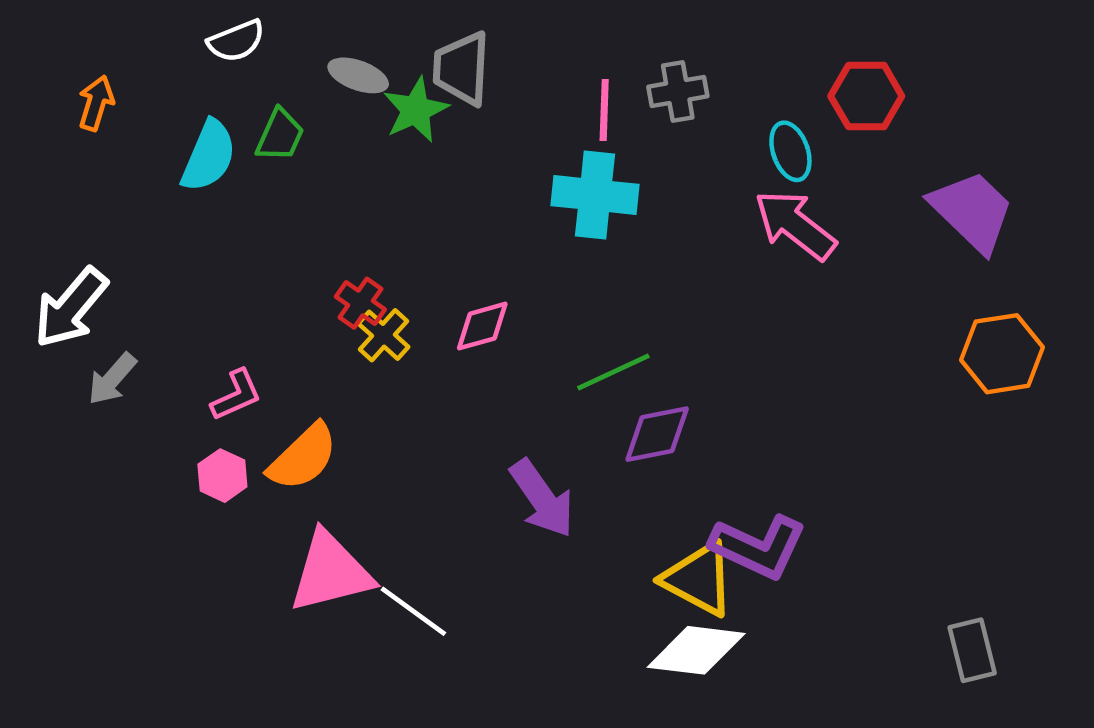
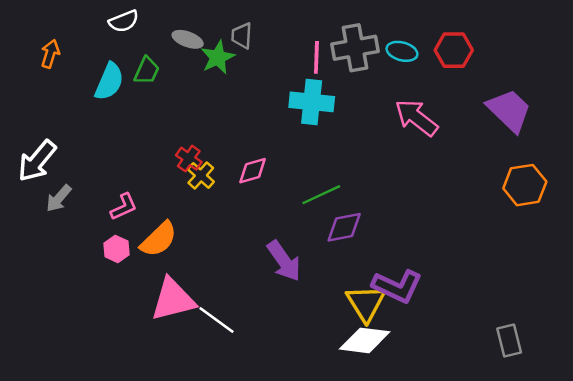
gray trapezoid: (462, 69) -> (242, 36), size x0.7
gray cross: (678, 92) -> (355, 48), size x1.5
cyan ellipse: (790, 151) -> (402, 51), moved, turned -56
yellow triangle: (698, 579) -> (366, 303), turned 30

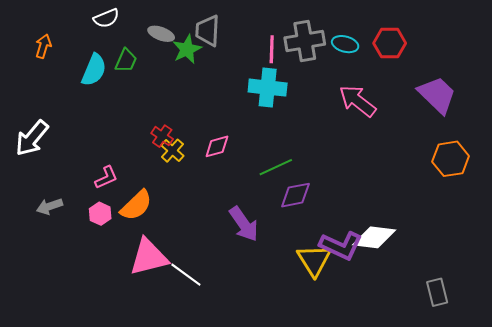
gray trapezoid: (242, 36) -> (208, 31), size x1.4
gray arrow: (59, 198) -> (49, 206), moved, turned 30
white diamond: (365, 340) -> (374, 237), moved

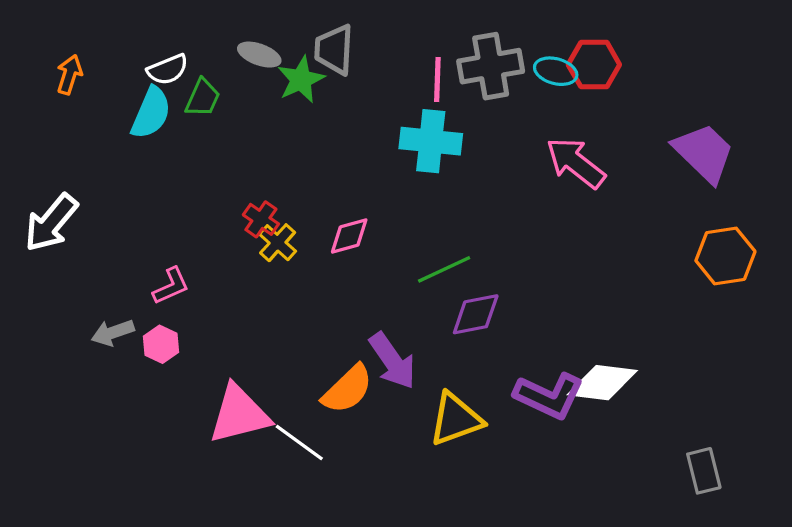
white semicircle: (106, 18) -> (168, 70), moved
red hexagon: (390, 43) -> (594, 65), moved
orange semicircle: (136, 205) -> (347, 389), moved
gray arrow: (49, 206) -> (113, 333), moved
yellow triangle: (314, 260) -> (456, 419), moved, turned 42

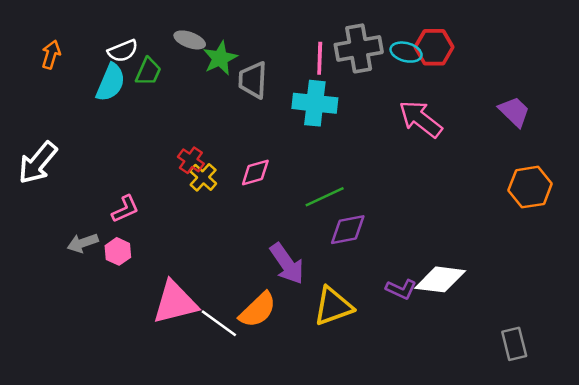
gray trapezoid: (334, 50) -> (253, 80), moved
purple trapezoid: (704, 153) -> (514, 112), size x0.7
orange semicircle: (347, 389) -> (258, 310), moved
purple L-shape: (549, 396) -> (401, 289), size x0.6

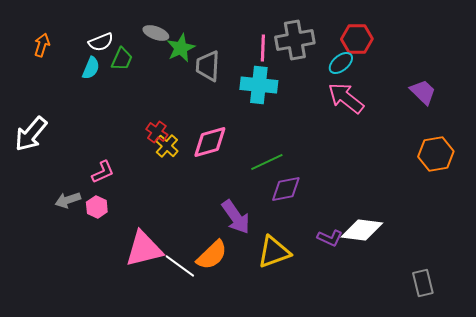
cyan ellipse: (406, 52) -> (341, 63), moved, turned -55
cyan semicircle: (111, 82) -> (91, 68), size x0.7
pink diamond: (255, 172) -> (210, 142), size x1.4

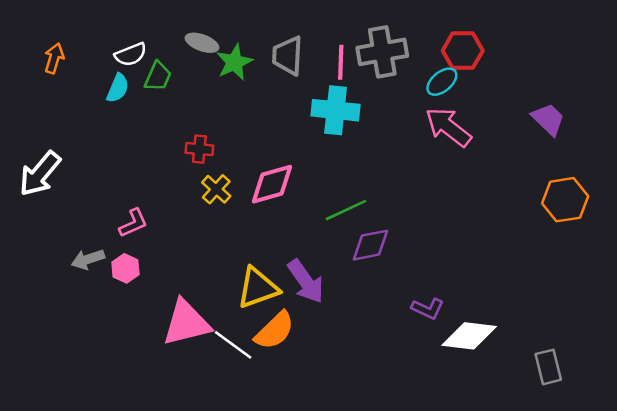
gray trapezoid: (208, 66) -> (288, 56), moved
red cross: (157, 132) -> (199, 149), moved, turned -30
white diamond: (362, 230) -> (469, 336), moved
yellow triangle: (274, 252) -> (258, 288), moved

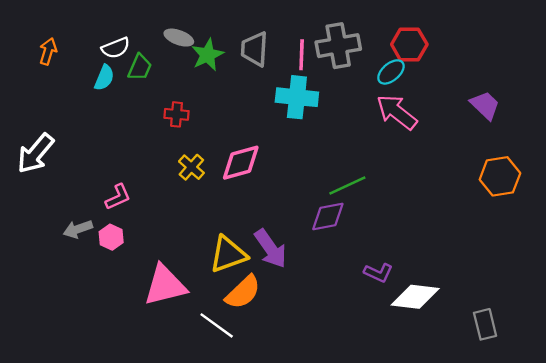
red cross: (199, 149) -> (177, 114), moved
green line: (346, 210) -> (347, 186), moved
white line: (233, 345) -> (217, 325), moved

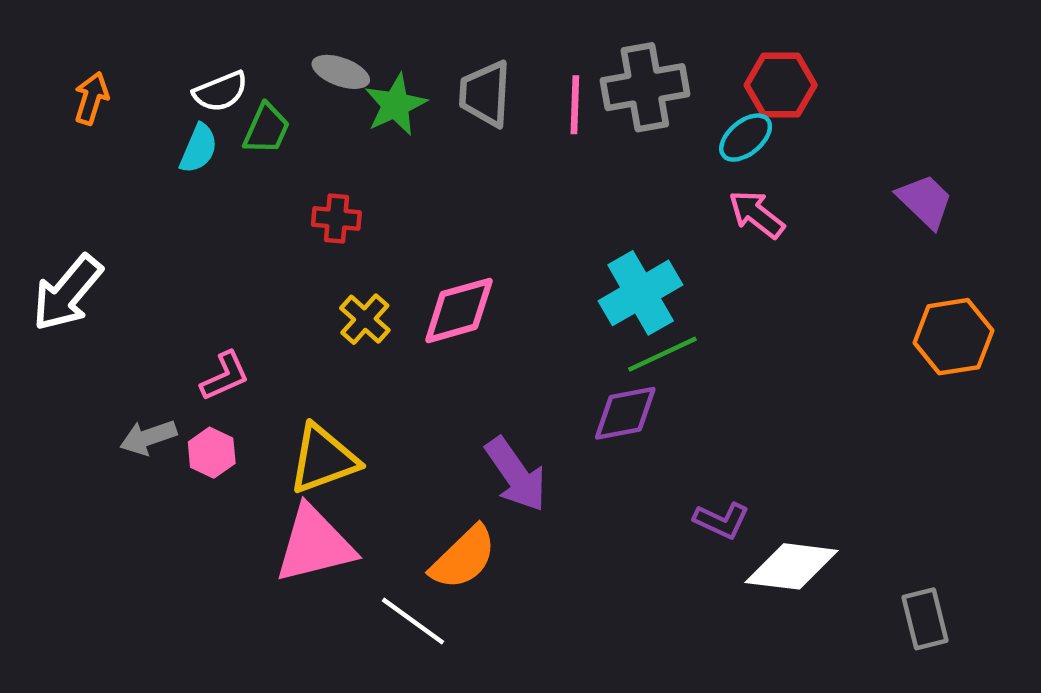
cyan cross: (297, 97) -> (641, 293), moved, turned -36
pink arrow: (397, 112) -> (757, 214), size x0.7
yellow triangle: (228, 254) -> (323, 459), moved

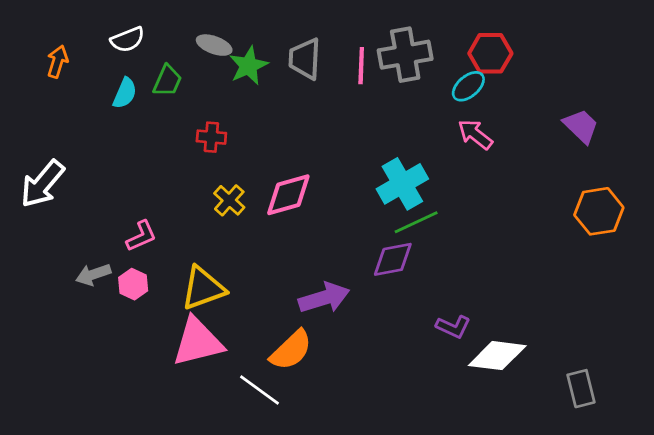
white semicircle: (220, 92) -> (128, 40), moved
purple arrow: (516, 474) -> (324, 298), turned -72

